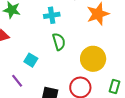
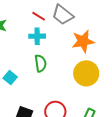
yellow circle: (93, 59) -> (86, 73), moved

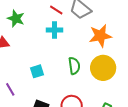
green semicircle: (40, 63) -> (74, 66), moved
cyan square: (10, 78) -> (37, 71), moved, turned 32

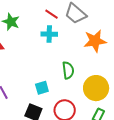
yellow circle: (103, 68) -> (96, 88), moved
cyan square: (37, 71) -> (42, 88), moved

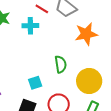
cyan cross: (49, 34) -> (30, 26), moved

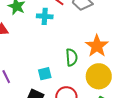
orange star: (86, 34) -> (97, 46), moved, turned -30

